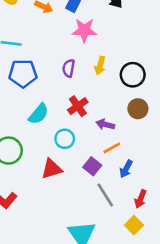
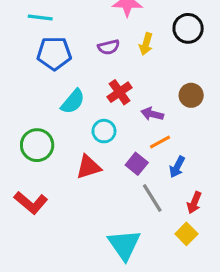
purple semicircle: (69, 68) -> (109, 47), turned -114
black circle: (133, 75) -> (188, 28), moved

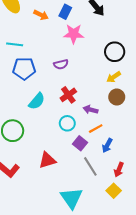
yellow arrow: (146, 44) -> (114, 77), moved, turned 40
cyan circle: (104, 131) -> (67, 123), moved
red triangle: (88, 167) -> (47, 160), moved

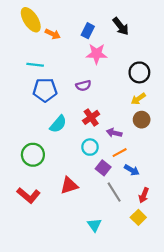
orange arrow: (41, 15) -> (53, 34), moved
blue arrow: (107, 145) -> (132, 170), turned -88
cyan triangle: (71, 198) -> (94, 225), size x0.6

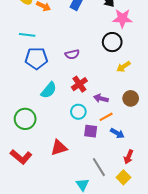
pink star: (97, 54) -> (122, 18), moved
black circle: (139, 72) -> (112, 42), moved
brown circle: (142, 120) -> (131, 98), moved
purple square: (103, 168) -> (91, 131), turned -32
gray line: (114, 192) -> (99, 167), moved

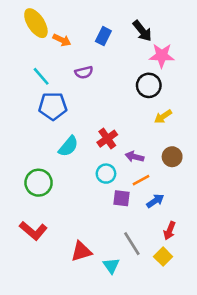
cyan line: (27, 35) -> (41, 76), turned 42
purple semicircle: (72, 54) -> (84, 72), moved
blue arrow: (117, 133) -> (155, 201), turned -64
red triangle: (59, 148) -> (81, 251), moved

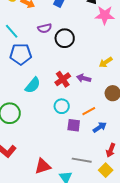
black circle: (149, 85) -> (65, 38), moved
purple arrow: (135, 157) -> (84, 78), moved
gray line: (132, 244) -> (82, 160), turned -48

